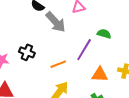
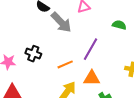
green semicircle: (104, 34) -> (119, 25), moved
orange triangle: (100, 75) -> (92, 78), moved

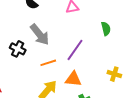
gray arrow: (61, 22) -> (40, 34), moved
green semicircle: (119, 25) -> (106, 29), turned 56

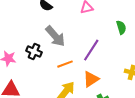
orange triangle: (73, 79) -> (91, 79), turned -36

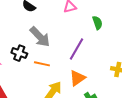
green semicircle: (121, 27) -> (97, 23), moved
orange line: (65, 64) -> (42, 64), moved, turned 35

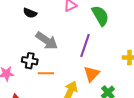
green semicircle: (97, 23) -> (100, 16), size x1.5
orange line: (42, 64) -> (46, 73), moved

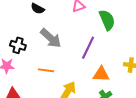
black cross: (30, 61) -> (18, 45), moved
orange triangle: (92, 74) -> (101, 74), moved, turned 42

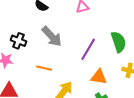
green semicircle: (107, 20) -> (119, 42), moved

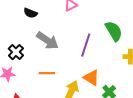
black cross: (18, 41) -> (16, 52), turned 35
orange triangle: (99, 77) -> (91, 78), moved, turned 36

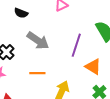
orange triangle: (91, 78) -> (93, 67), moved

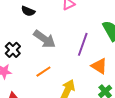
orange line: (37, 73) -> (43, 72), turned -35

